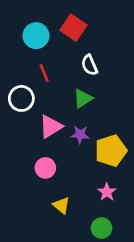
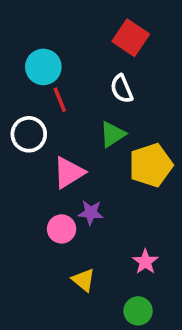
red square: (73, 28) -> (131, 38), moved
cyan circle: (36, 36) -> (43, 67), moved
purple star: (80, 135) -> (91, 213), moved
yellow pentagon: (111, 151) -> (151, 165), moved

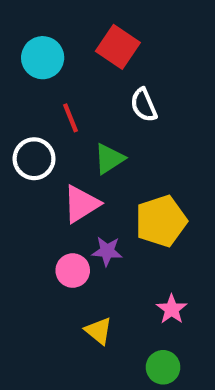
red square: (131, 38) -> (118, 47), moved
cyan circle: (43, 67) -> (43, 58), moved
green triangle: (113, 134) -> (109, 159), moved
yellow pentagon: (151, 165) -> (161, 221), moved

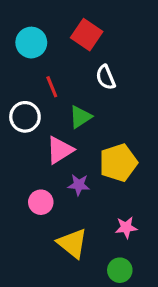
pink circle: (73, 271) -> (41, 202), moved
pink star: (172, 309) -> (126, 227), turned 30
yellow triangle: (99, 331) -> (72, 243), size x1.5

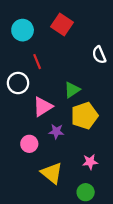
white semicircle: (106, 77) -> (99, 55), moved
green triangle: (80, 117) -> (72, 90), moved

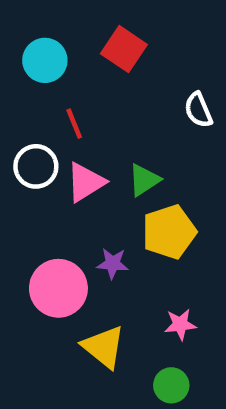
pink triangle: (43, 107) -> (86, 182), moved
pink circle: (29, 144) -> (58, 288), size x1.6

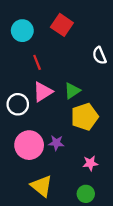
white circle: (36, 166) -> (18, 104), moved
purple star: (113, 263) -> (56, 143), moved
yellow triangle: (104, 347) -> (42, 186), moved

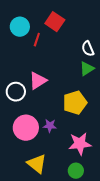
red line: (37, 62) -> (37, 40), moved, turned 40
green triangle: (72, 91) -> (87, 69), moved
pink star: (90, 163) -> (80, 144), size x1.6

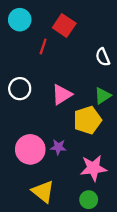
cyan circle: (20, 27) -> (20, 20), moved
green triangle: (87, 69) -> (103, 96), moved
pink triangle: (38, 81) -> (62, 94), moved
white circle: (16, 92) -> (20, 89), moved

